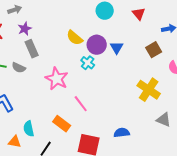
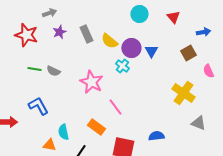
gray rectangle: (32, 49) -> (86, 34), moved

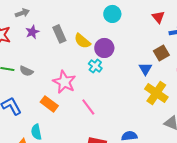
red triangle: (173, 17) -> (158, 17), moved
blue triangle: (151, 51) -> (145, 69), moved
orange rectangle: (96, 127) -> (49, 104), moved

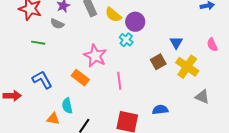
brown square: (161, 53) -> (158, 62), moved
gray semicircle: (26, 71) -> (57, 24), moved
pink line: (88, 107) -> (119, 81), turned 30

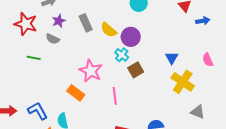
brown square: (158, 62) -> (136, 70), moved
blue L-shape: (42, 80) -> (38, 111), moved

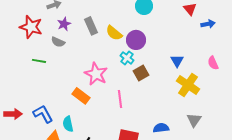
gray triangle: (198, 112) -> (194, 120), moved, turned 42

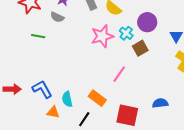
purple circle: (136, 40) -> (147, 22), moved
pink star: (96, 74) -> (102, 36), moved, turned 30
orange rectangle: (81, 96) -> (97, 98), moved
pink line: (120, 99) -> (119, 74), turned 42

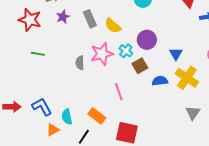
gray semicircle: (57, 17) -> (80, 63), moved, turned 64
pink line: (119, 74) -> (119, 92), turned -54
blue semicircle: (160, 103) -> (160, 81), moved
orange triangle: (53, 112) -> (53, 130), turned -40

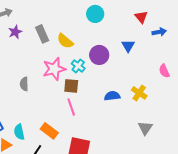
blue triangle: (176, 54) -> (128, 46), moved
gray semicircle: (80, 63) -> (24, 84), moved
brown square: (140, 66) -> (71, 86), moved, turned 35
yellow cross: (187, 78) -> (139, 93), size x0.7

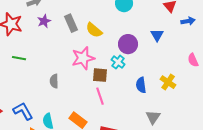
cyan cross: (78, 66) -> (118, 62), moved
gray semicircle: (24, 84) -> (54, 81), moved
blue semicircle: (112, 96) -> (141, 85), turned -91
gray triangle: (145, 128) -> (153, 117), moved

